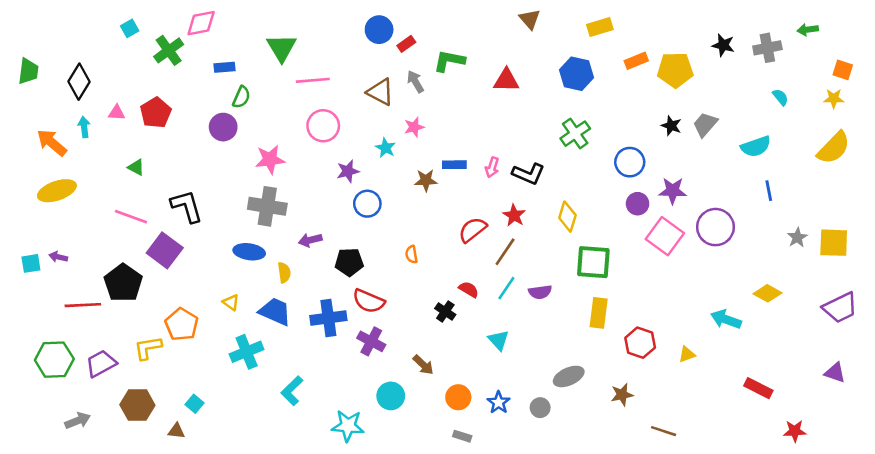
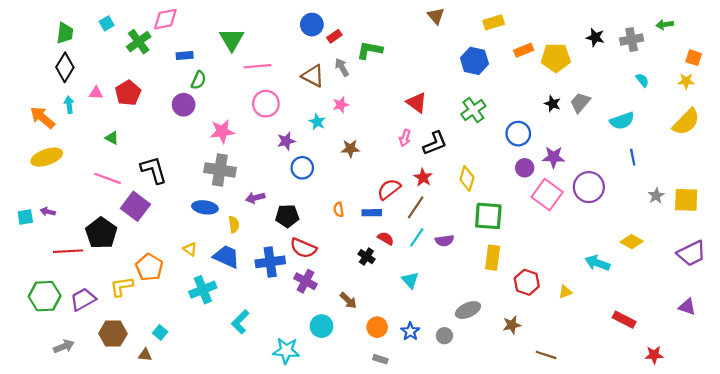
green trapezoid: (28, 71) -> (65, 33), moved
red triangle: (506, 80) -> (417, 103), moved, turned 35
blue rectangle: (454, 165) -> (372, 213), moved
black L-shape: (528, 174) -> (435, 143), turned -45

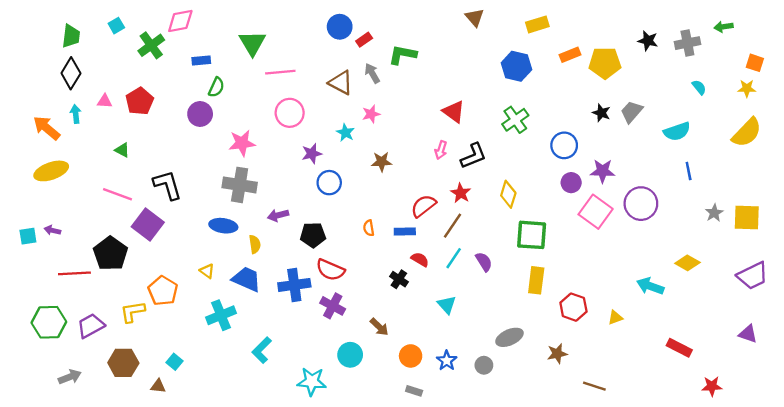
purple semicircle: (444, 241) -> (484, 262), turned -114

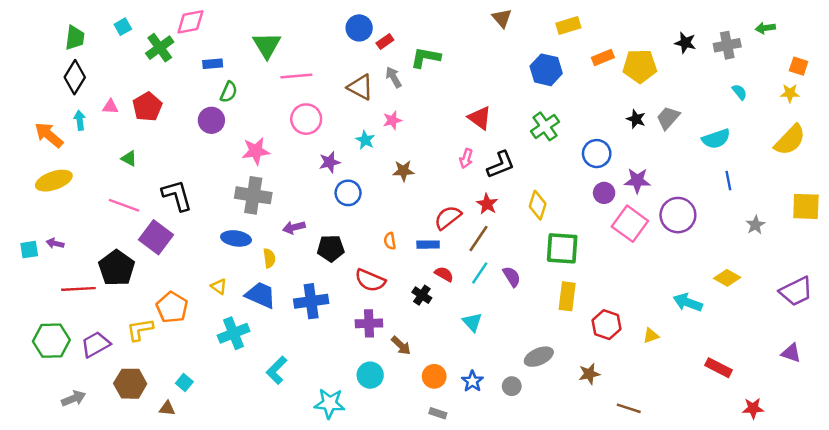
yellow square: (747, 218) -> (806, 206), moved
red semicircle: (330, 270) -> (370, 280), moved
purple cross: (333, 306) -> (369, 323), moved, turned -30

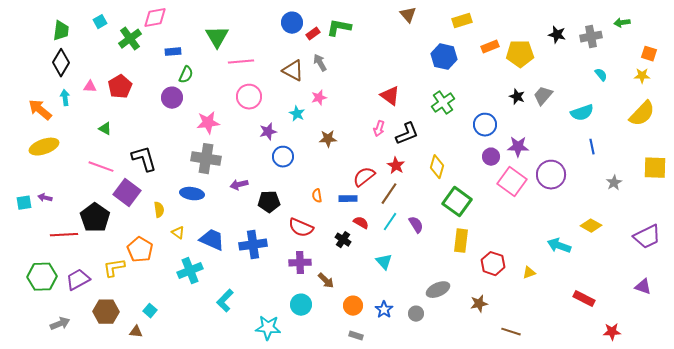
green L-shape: (426, 58) -> (339, 28), moved
green square: (562, 248) -> (457, 202), turned 32
yellow semicircle: (269, 258) -> (159, 210), moved

